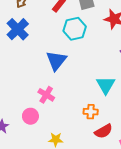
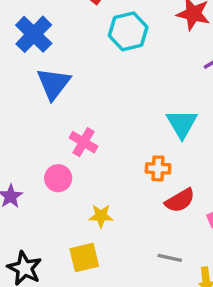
blue triangle: (56, 61) -> (53, 84), moved

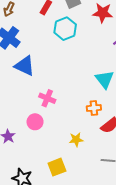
blue triangle: (53, 84) -> (25, 66), turned -35
yellow star: (101, 216) -> (76, 140), moved

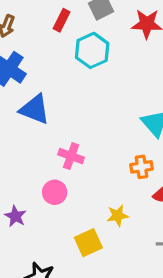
yellow square: (57, 167) -> (88, 243), moved

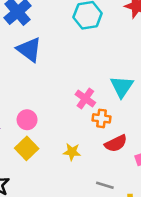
pink cross: (71, 156) -> (85, 98), moved
yellow square: (88, 243) -> (27, 148), moved, turned -35

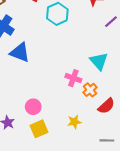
orange cross: (102, 118) -> (90, 90), turned -32
yellow square: (27, 148) -> (39, 129), turned 36

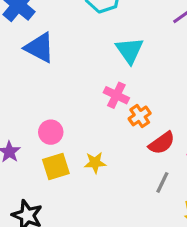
cyan triangle: (99, 61) -> (130, 50), moved
yellow star: (74, 122) -> (95, 163), moved
gray line: (107, 140) -> (162, 182), moved, turned -72

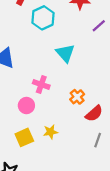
pink cross: (116, 95) -> (41, 84), moved
pink circle: (51, 132) -> (26, 105), moved

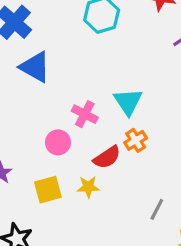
cyan triangle: (65, 53) -> (128, 102), moved
red semicircle: (94, 113) -> (107, 157), moved

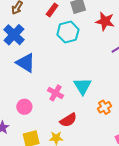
orange cross: (136, 140) -> (104, 107), moved
pink circle: (58, 142) -> (24, 107), moved

